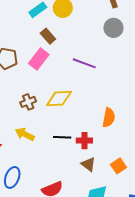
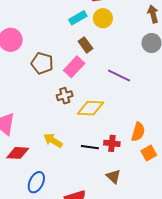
brown cross: (28, 102) -> (65, 96), moved
red cross: (84, 141) -> (112, 143), moved
orange square: (119, 166) -> (149, 153), moved

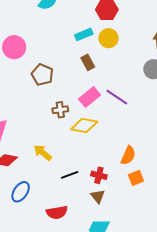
pink rectangle: (74, 67) -> (90, 97), moved
red cross: (112, 143) -> (99, 175), moved
black line: (90, 147) -> (70, 175), moved, turned -36

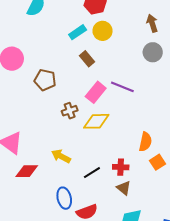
blue ellipse: (21, 192) -> (64, 198), moved, turned -35

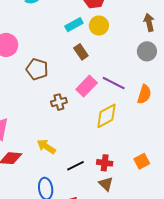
yellow diamond: (96, 121) -> (106, 116), moved, turned -32
orange semicircle: (145, 142) -> (144, 94), moved

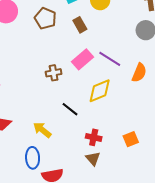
brown pentagon: (37, 69) -> (45, 18), moved
yellow arrow: (46, 147) -> (42, 130), moved
black line: (76, 166) -> (70, 109), moved, turned 60

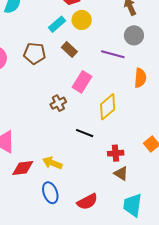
purple line: (110, 59) -> (113, 54), moved
yellow arrow: (42, 130) -> (52, 163), moved
blue ellipse: (33, 158) -> (50, 193), moved

